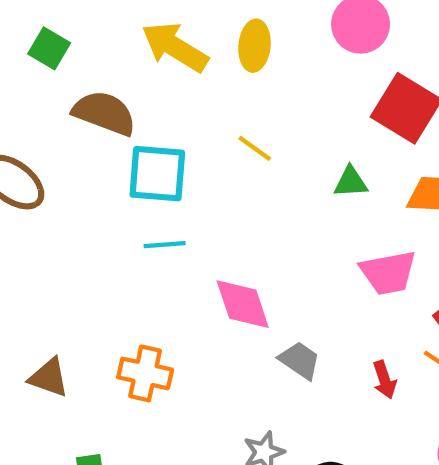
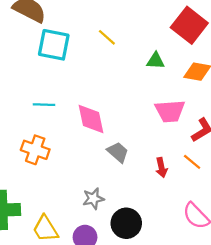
cyan line: (165, 245) -> (44, 105), moved

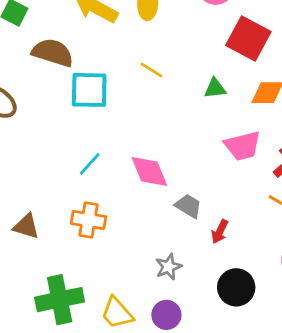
cyan line: (44, 105) -> (90, 164), turned -40
red arrow: (161, 168) -> (220, 232), moved, turned 48
black circle: (126, 223) -> (236, 287), moved

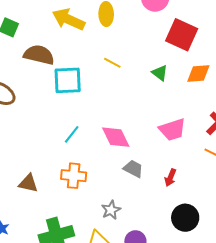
green triangle: (215, 88) -> (160, 73), turned 48
pink trapezoid: (243, 146) -> (172, 130), moved
gray trapezoid: (188, 206) -> (133, 169), moved
gray star: (168, 267) -> (111, 210), moved

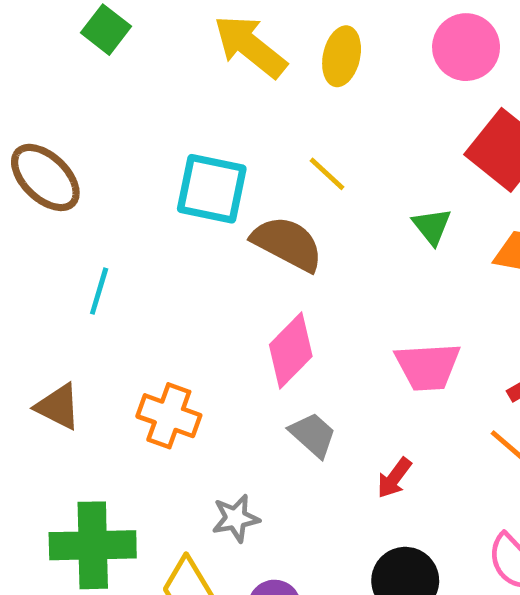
brown semicircle: (39, 55) -> (287, 243), moved
cyan line: (72, 134) -> (99, 291), moved, turned -36
pink diamond: (116, 137) -> (291, 351), turned 56

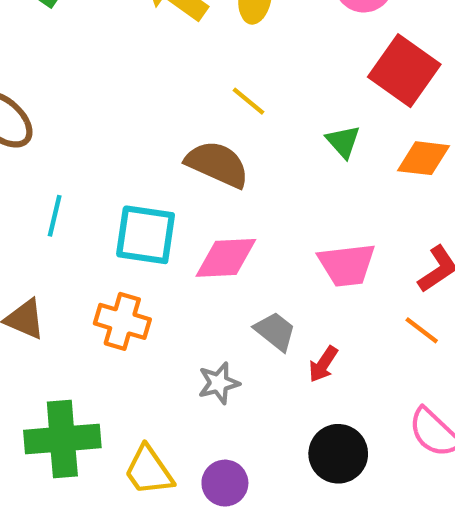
cyan square: (212, 189) -> (146, 235), moved
pink diamond: (291, 351) -> (226, 258), turned 46
gray trapezoid: (313, 435) -> (275, 331), moved
gray star: (236, 518) -> (219, 383), moved

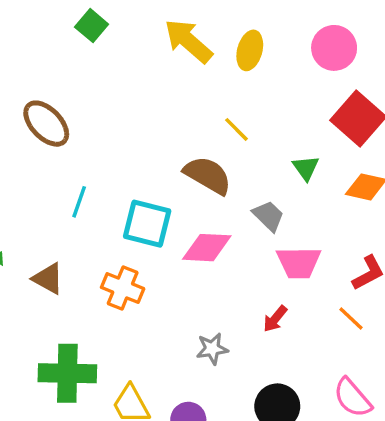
gray trapezoid: (275, 331) -> (268, 216), moved
red arrow: (323, 364) -> (275, 319), moved
gray star: (219, 383) -> (212, 349), moved

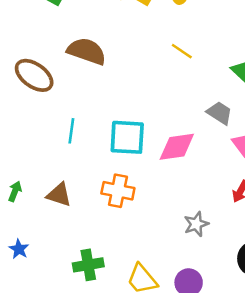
brown semicircle: (208, 175) -> (87, 51), moved
green cross: (67, 373) -> (88, 265), size x0.7

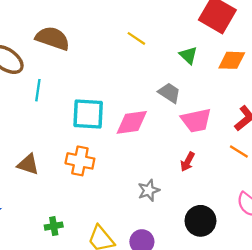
cyan line: (71, 131) -> (38, 90), moved
green cross: (88, 265) -> (54, 226), size x0.7

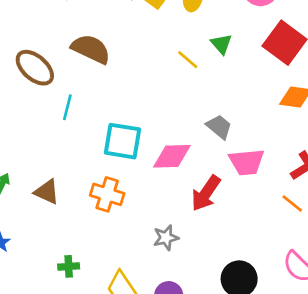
green triangle: (188, 55) -> (221, 44), moved
red arrow: (188, 162) -> (206, 193), moved, size x1.6
gray star: (149, 190) -> (166, 238), moved

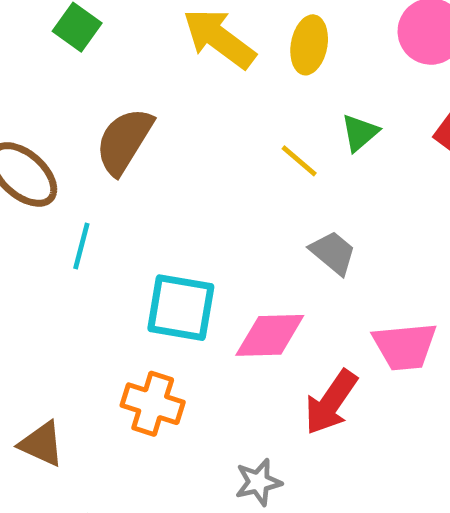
green triangle: (221, 44) -> (360, 133), turned 30
brown semicircle: (91, 49) -> (124, 141), turned -84
gray trapezoid: (219, 127) -> (333, 253), moved
brown triangle: (47, 192) -> (42, 444), moved

